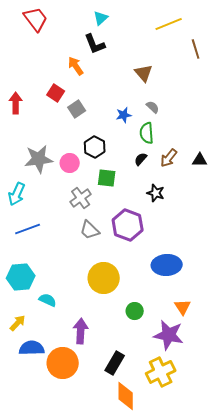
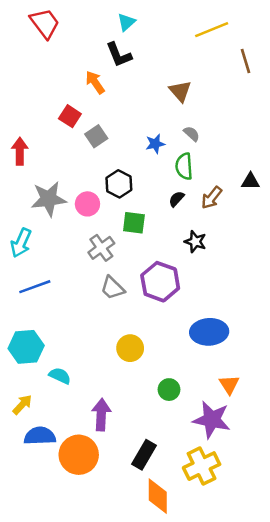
red arrow: (16, 103) -> (20, 151), moved
black triangle: (200, 160) -> (250, 181), moved
yellow circle: (104, 278) -> (130, 348), size x0.7

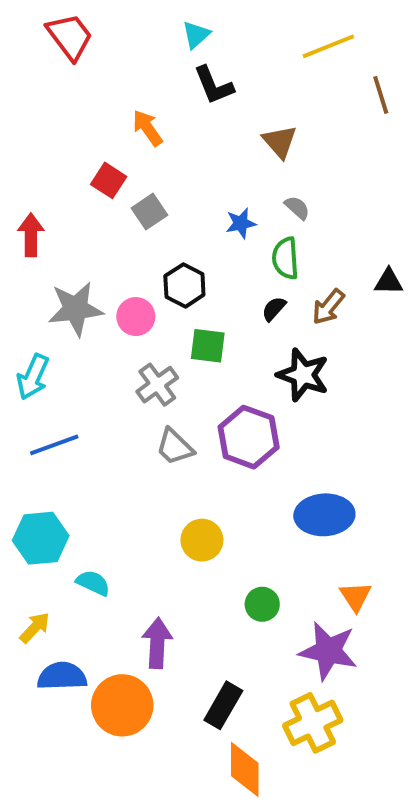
black L-shape: (119, 55) -> (214, 85), moved
black star: (195, 242) -> (303, 375), size x1.5

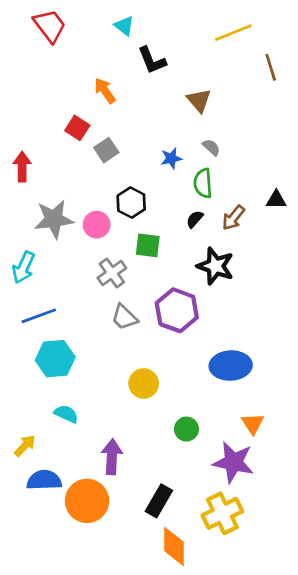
cyan triangle: (196, 35) -> (124, 26), moved, turned -40
cyan hexagon: (41, 538) -> (55, 359), moved

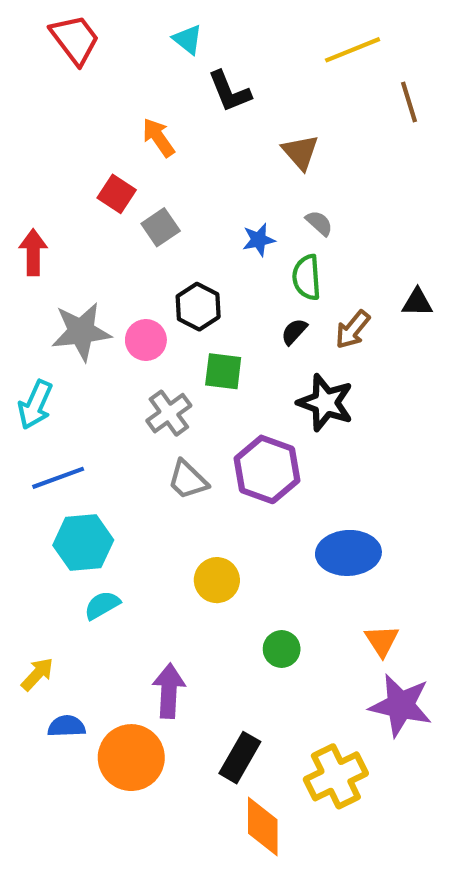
cyan semicircle: (66, 414) -> (102, 605), moved, turned -55
purple star: (233, 462) -> (401, 705), moved
blue semicircle: (44, 480) -> (67, 726), size x0.7

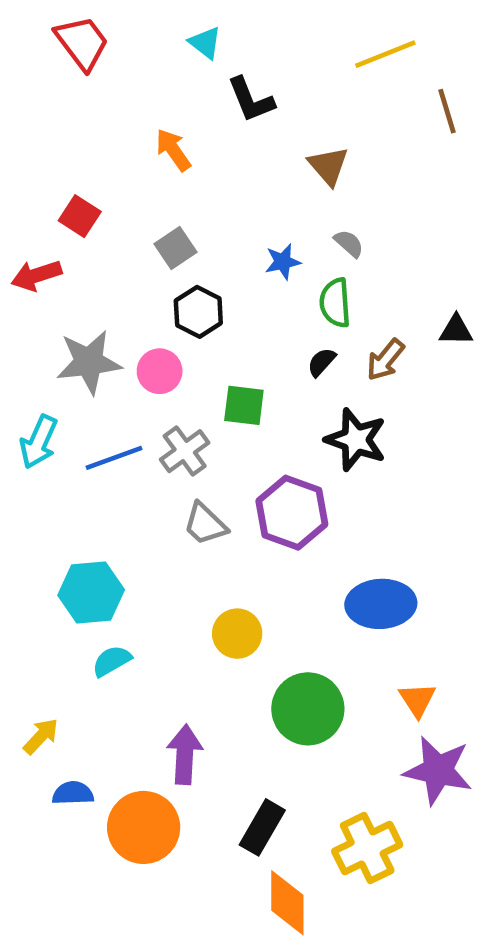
red square: (117, 194) -> (80, 216), moved
red arrow: (33, 252) -> (36, 275), turned -108
black hexagon: (198, 307) -> (198, 312), moved
blue line: (58, 478) -> (114, 458), moved
green circle: (282, 649) -> (308, 709), size x1.8

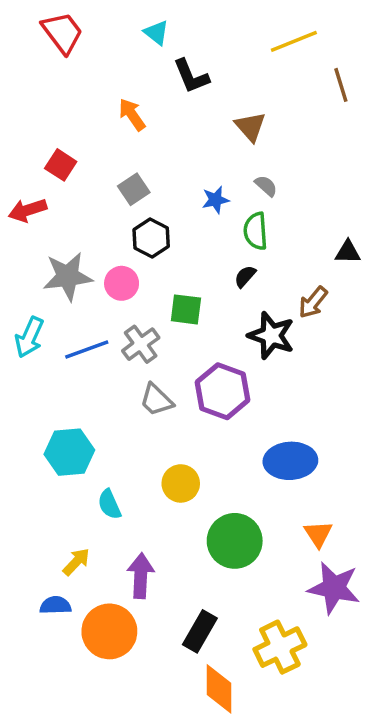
brown arrow: (385, 360) -> (313, 302), moved
cyan semicircle: (112, 661) -> (109, 504), moved, turned -84
yellow arrow: (41, 736) -> (76, 562), moved

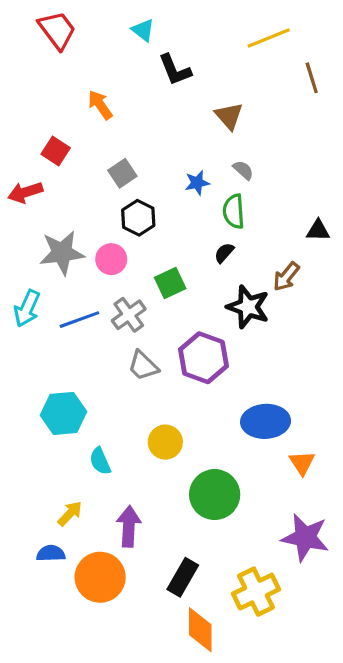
orange arrow: (132, 114) -> (100, 105), moved
green square: (186, 309) -> (170, 283), turned -32
orange triangle: (318, 534) -> (302, 463), moved

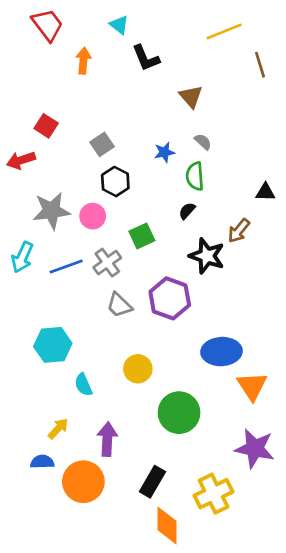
orange arrow: (100, 105) -> (83, 61), moved, turned 40
orange triangle: (302, 463) -> (252, 386), size x1.4

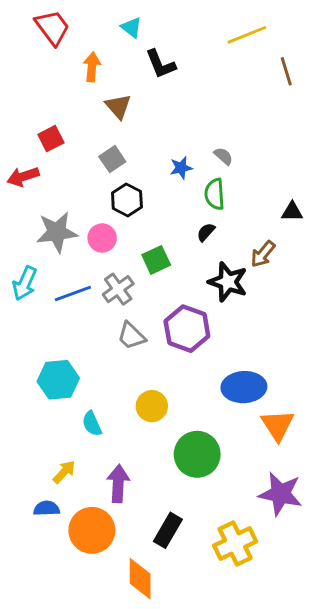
brown triangle: (191, 97) -> (118, 106), moved
red square: (46, 126) -> (51, 139), turned 30
orange diamond: (167, 526) -> (140, 579), moved

